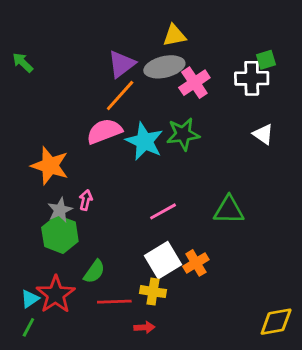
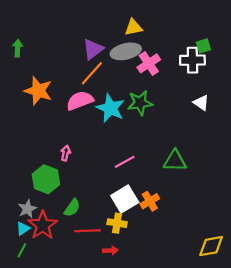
green arrow: (23, 63) -> (18, 48), turned 49
orange star: (50, 166) -> (38, 91), moved
gray star: (60, 210) -> (27, 209), moved

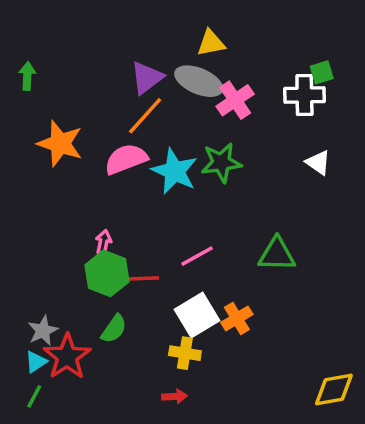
gray ellipse: (126, 51) -> (199, 81), turned 36
green hexagon: (46, 179) -> (107, 273), moved
red line: (87, 231) -> (138, 279), moved

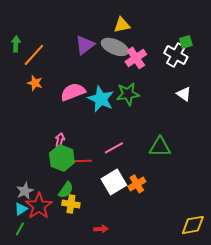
white cross: (304, 95) -> (176, 55), turned 30
orange line: (145, 116) -> (34, 55), moved
orange star: (60, 144) -> (35, 83), size x0.6
yellow cross: (185, 353) -> (71, 204), moved

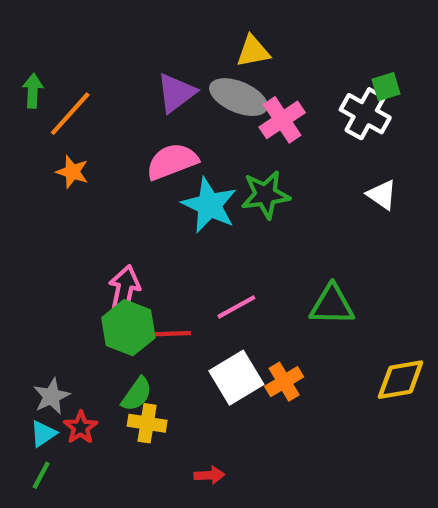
pink semicircle: (73, 92) -> (172, 161), moved
pink arrow: (60, 140) -> (124, 290), size x1.6
red star: (39, 206) -> (81, 427), size x0.6
yellow diamond: (193, 225) -> (401, 380), moved

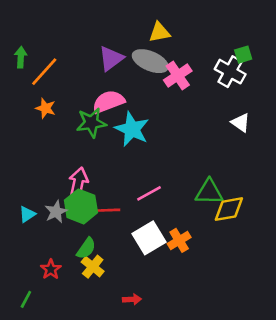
green star: (265, 195) -> (91, 123), moved
yellow diamond: (401, 380) -> (229, 209), moved
gray star: (51, 396) -> (56, 212), moved
yellow cross: (147, 423) -> (93, 267), turned 30
cyan triangle: (43, 434) -> (27, 214), moved

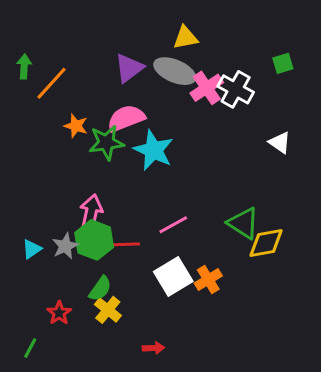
white cross: (230, 72) -> (236, 89), moved
orange star: (46, 108) -> (76, 126), moved
green triangle: (209, 192) -> (243, 223), turned 32

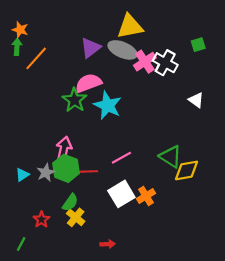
yellow triangle: (185, 38) -> (130, 26), size x1.5
orange star: (76, 126) -> (20, 30), moved
green star: (106, 143) -> (75, 100), turned -30

